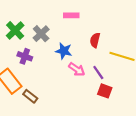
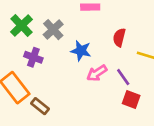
pink arrow: (77, 69) -> (97, 73), turned 112

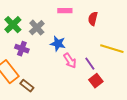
red semicircle: (119, 37) -> (93, 19), moved
pink arrow: (97, 73) -> (70, 61), turned -91
red square: (131, 100) -> (96, 81), turned 32

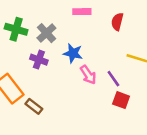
green cross: (13, 25) -> (16, 29), turned -30
purple cross: (22, 49) -> (39, 60), moved
red square: (96, 81) -> (121, 100), turned -32

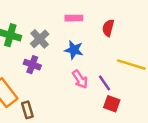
blue star: (73, 53) -> (74, 50), moved
brown rectangle: (34, 106) -> (27, 110), turned 35

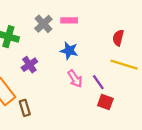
red semicircle: (108, 28) -> (118, 38), moved
gray cross: (40, 39) -> (43, 24), moved
purple cross: (32, 65) -> (29, 65), turned 35

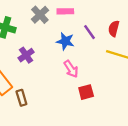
purple line: (98, 82) -> (90, 32), moved
red square: (105, 102) -> (86, 92), moved, turned -35

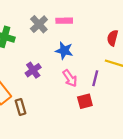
purple line: (90, 32) -> (95, 78), moved, turned 49
purple cross: (26, 55) -> (33, 70), moved

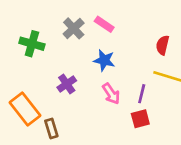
pink rectangle: (64, 21) -> (104, 24), turned 35
red square: (85, 101) -> (140, 119), moved

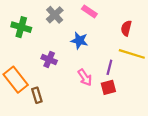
pink rectangle: (104, 24) -> (89, 11), moved
purple cross: (67, 84) -> (49, 60), turned -32
pink arrow: (111, 94) -> (85, 77), moved

